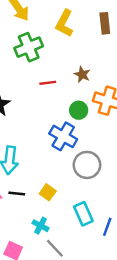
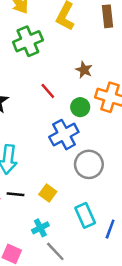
red line: (48, 83) -> (48, 91), moved, turned 56
blue cross: (63, 136) -> (64, 135), turned 32
cyan cross: (41, 226) -> (40, 228), turned 35

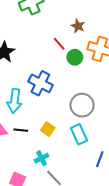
red line: (48, 91) -> (59, 44), moved
blue cross: (64, 135) -> (40, 83), moved, turned -35
cyan rectangle: (85, 215) -> (79, 134), moved

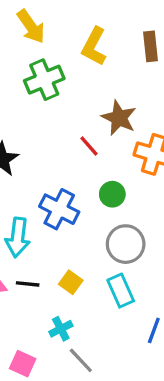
brown star: (78, 26) -> (119, 118), size x1.5
green circle: (75, 57) -> (112, 194), moved

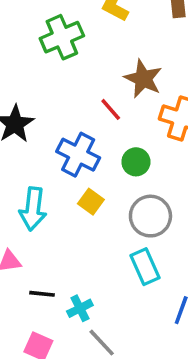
blue cross: (59, 209) -> (78, 155), moved
yellow square: (71, 282) -> (91, 202), moved
black line: (28, 284) -> (42, 294), moved

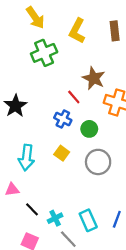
blue cross: (78, 155) -> (63, 119), moved, size x0.7
cyan rectangle: (145, 267) -> (88, 220), moved
black line: (42, 294) -> (32, 209), turned 40

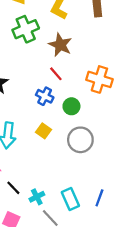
brown star: (94, 78) -> (60, 45), moved

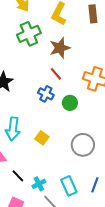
brown star: (60, 45) -> (60, 48), turned 30
yellow square: (44, 131) -> (42, 138), moved
gray circle: (80, 140) -> (83, 145), moved

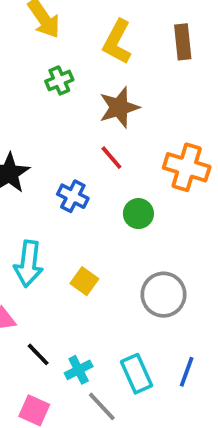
green cross: (29, 34) -> (59, 80), size x0.6
blue cross: (46, 94) -> (73, 196), moved

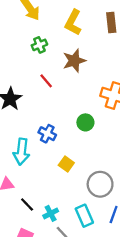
red line: (111, 158) -> (46, 81), moved
blue cross: (73, 196) -> (47, 134), moved
yellow square: (84, 281) -> (66, 164), moved
gray circle: (163, 295) -> (100, 184), moved

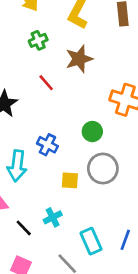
yellow square: (66, 164) -> (70, 180), turned -32
gray circle: (100, 184) -> (103, 169), moved
cyan cross: (51, 213) -> (53, 217), moved

